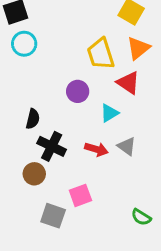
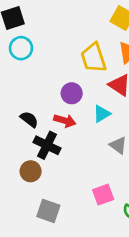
black semicircle: (33, 119) -> (29, 119), turned -66
red arrow: (96, 149) -> (65, 121), moved
pink square: (80, 195) -> (103, 195), moved

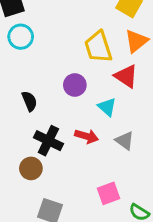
cyan triangle: (102, 114) -> (107, 107), turned -48
black semicircle: (29, 119) -> (29, 101), moved, turned 30
red arrow: (65, 121) -> (87, 136), moved

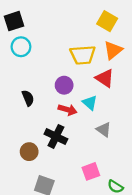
yellow trapezoid: (98, 47) -> (83, 55), turned -76
red arrow: (87, 136) -> (68, 110), moved
black cross: (48, 141) -> (56, 136), moved

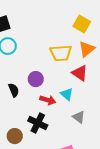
purple circle: (64, 85) -> (36, 79), moved

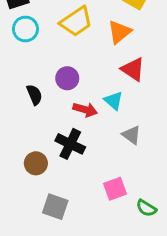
orange triangle: (87, 49) -> (119, 32), moved
yellow trapezoid: (61, 53) -> (76, 22), moved, turned -30

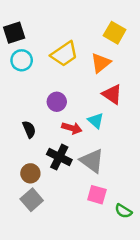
black semicircle: (34, 95) -> (29, 129), moved
gray triangle: (131, 135) -> (92, 161), moved, size x1.5
pink square: (115, 189) -> (97, 195), turned 36
gray square: (55, 207) -> (32, 200), moved, turned 30

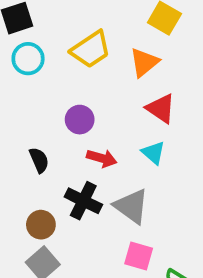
cyan triangle: (96, 121) -> (153, 153), moved

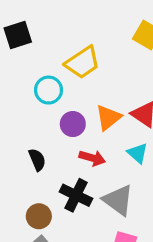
cyan circle: (28, 59) -> (49, 90), moved
orange triangle: (144, 62) -> (108, 118), moved

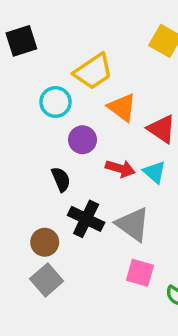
orange triangle: (108, 118) -> (122, 107), moved, turned -44
red arrow: (92, 158) -> (120, 169), moved
black semicircle: (37, 160) -> (61, 179), moved

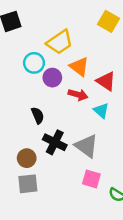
purple circle: (82, 140) -> (52, 78), moved
red arrow: (120, 169) -> (78, 95), moved
gray square: (47, 280) -> (28, 184), turned 35

